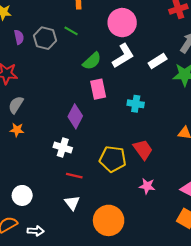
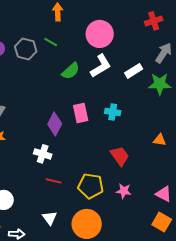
pink rectangle: (98, 89) -> (81, 113), moved
yellow pentagon: (113, 159) -> (91, 186), moved
white triangle: (72, 203) -> (50, 218), moved

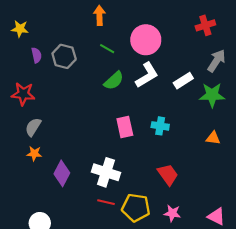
green line: (51, 42) -> (107, 49), moved
purple diamond: (55, 124) -> (62, 173), moved
orange triangle: (160, 140) -> (213, 138), moved
white cross: (43, 154) -> (106, 172), moved, size x1.4
red line: (54, 181) -> (106, 202), moved

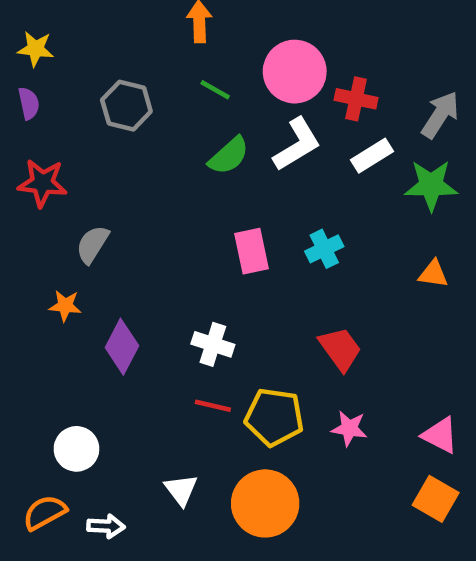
red cross: (205, 25) -> (356, 99), moved, turned 30
purple semicircle: (36, 55) -> (29, 103), moved
cyan cross: (160, 126) -> (324, 249), turned -35
gray semicircle: (33, 127) -> (92, 244), moved
white cross: (106, 172) -> (213, 344), size x0.7

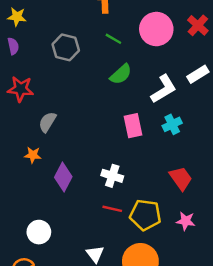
red cross: (356, 99) -> (198, 25), moved, turned 30
white L-shape: (297, 144) -> (164, 89), moved

